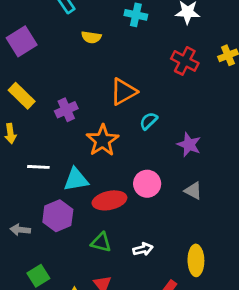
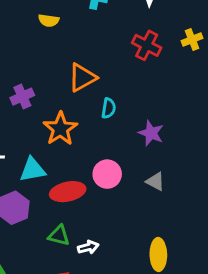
cyan semicircle: (149, 121) -> (109, 108), turned 144
white arrow: (143, 249) -> (88, 247), moved

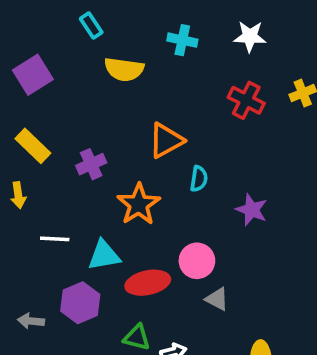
yellow semicircle: (49, 20) -> (124, 69), size x1.5
gray triangle: (155, 181) -> (217, 299), moved

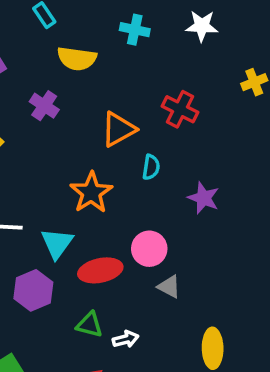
red cross: (246, 100) -> (180, 109), moved
purple cross: (91, 164) -> (44, 106), moved, turned -32
cyan triangle: (104, 255) -> (57, 243), turned -44

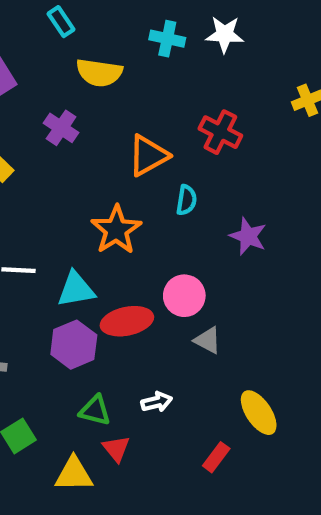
white star: (202, 26) -> (225, 34), moved
cyan triangle: (57, 243) -> (76, 289), turned 44
purple hexagon: (33, 290) -> (74, 345), moved
green triangle: (89, 325) -> (95, 410), moved
yellow ellipse: (213, 348) -> (259, 413), turned -33

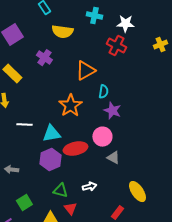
white star: (225, 34) -> (125, 24), moved
red cross: (220, 132) -> (116, 46), moved
purple star: (248, 236) -> (112, 111), moved

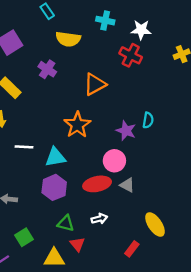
cyan semicircle: (103, 92) -> (148, 120), moved
red ellipse: (75, 149) -> (97, 184), moved

